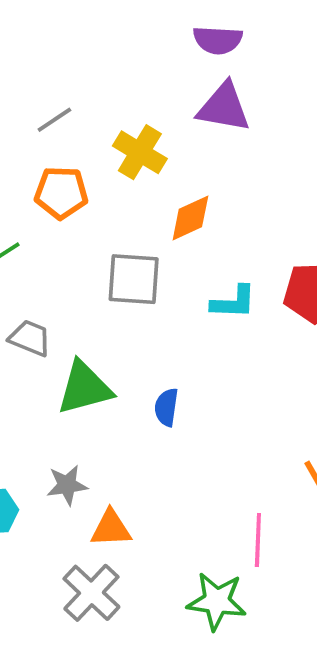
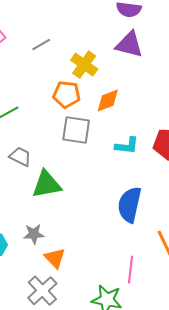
orange pentagon: (61, 193) -> (66, 94), moved
blue semicircle: (166, 407) -> (130, 205), moved, size x1.8
orange triangle: (111, 528) -> (55, 258), turned 45

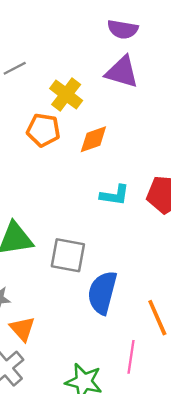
gray square: (76, 130) -> (68, 255), moved
blue semicircle: (130, 205) -> (102, 293), moved
pink line: (131, 270) -> (131, 357), moved

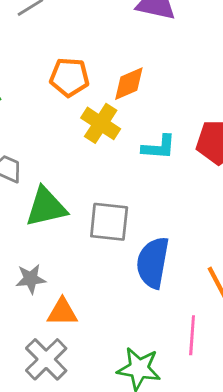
yellow cross: (66, 95) -> (101, 123), moved
orange triangle: (22, 329) -> (62, 312), turned -44

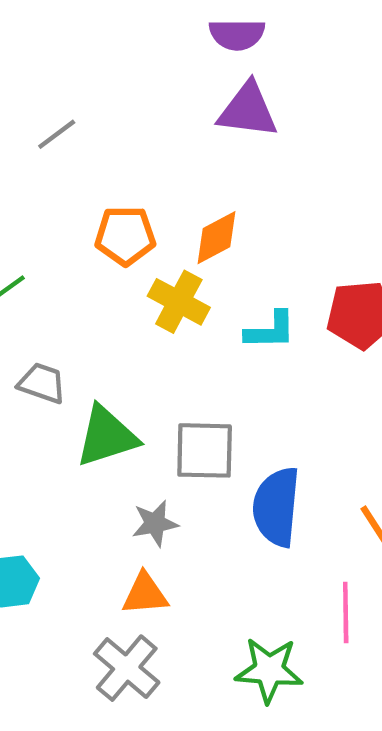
gray star: (31, 279) -> (155, 523), moved

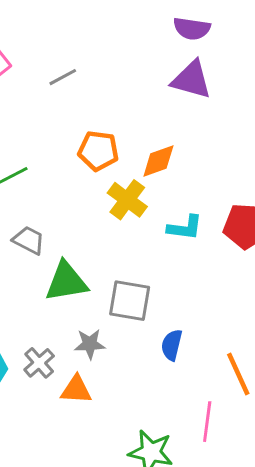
blue semicircle: (276, 507) -> (172, 345), size x0.6
gray cross: (127, 668) -> (39, 363), moved, size x0.7

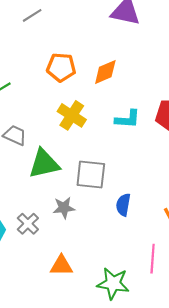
yellow cross: (127, 200) -> (72, 115), moved
orange triangle: (76, 390) -> (61, 266), moved

